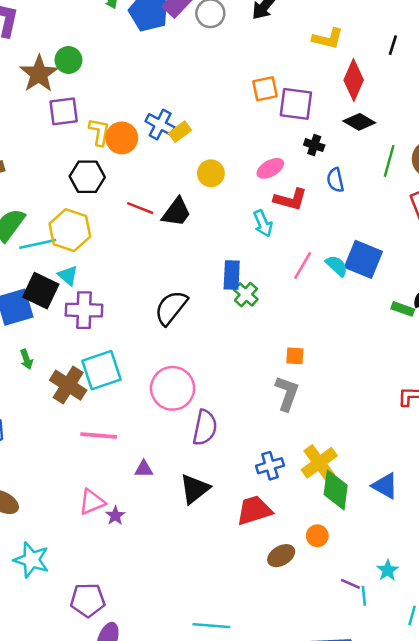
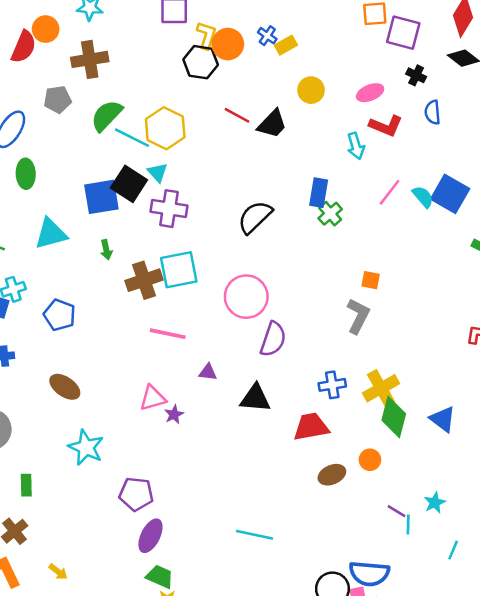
blue cross: (160, 124) -> (267, 36), size x0.7
black hexagon: (87, 177) -> (201, 62), moved
cyan line: (38, 244) -> (132, 138), turned 32
brown cross: (68, 385) -> (144, 280), turned 32
black triangle: (195, 489) -> (255, 398), turned 36

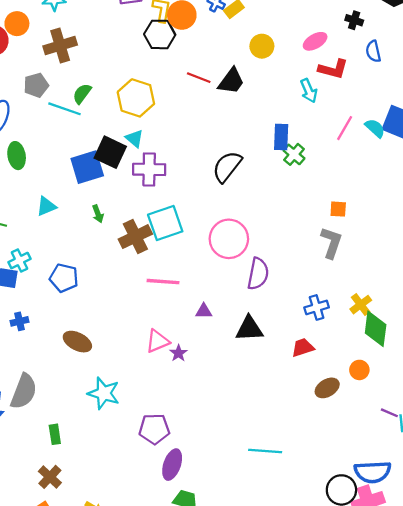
green semicircle: (107, 116) -> (82, 94), size x0.7
cyan line: (132, 138) -> (65, 109), moved
cyan triangle: (51, 234) -> (46, 206), size x0.7
yellow cross: (381, 388) -> (361, 305), size x0.7
red trapezoid: (311, 427) -> (303, 348), size x0.7

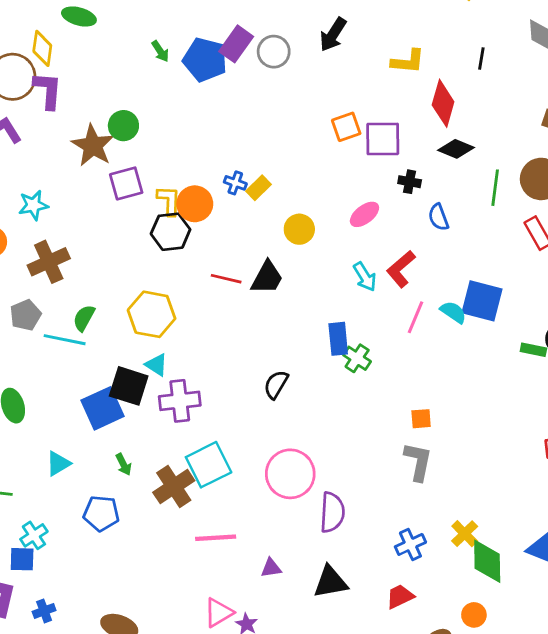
red L-shape: (333, 69) -> (401, 269), moved, turned 132
black semicircle: (227, 167) -> (276, 385), size x0.7
blue pentagon: (64, 278) -> (101, 513), moved

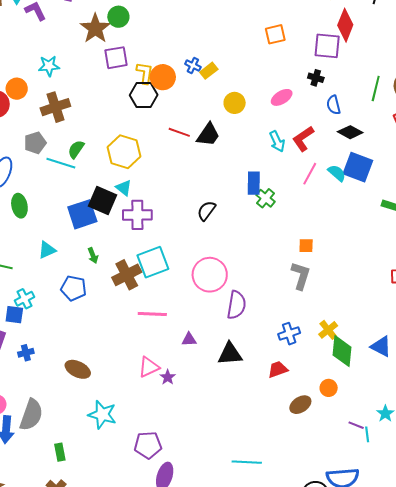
purple square: (383, 139) -> (327, 46), moved
black diamond: (456, 149) -> (350, 132), moved

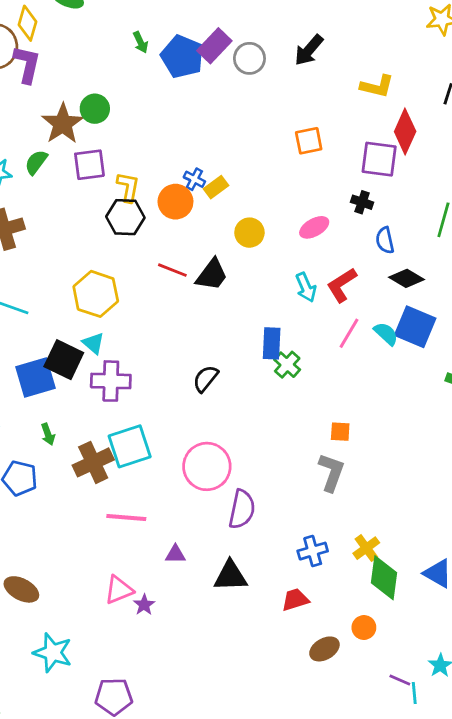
orange circle: (163, 77) -> (175, 202), moved
green semicircle: (76, 149) -> (36, 162), moved

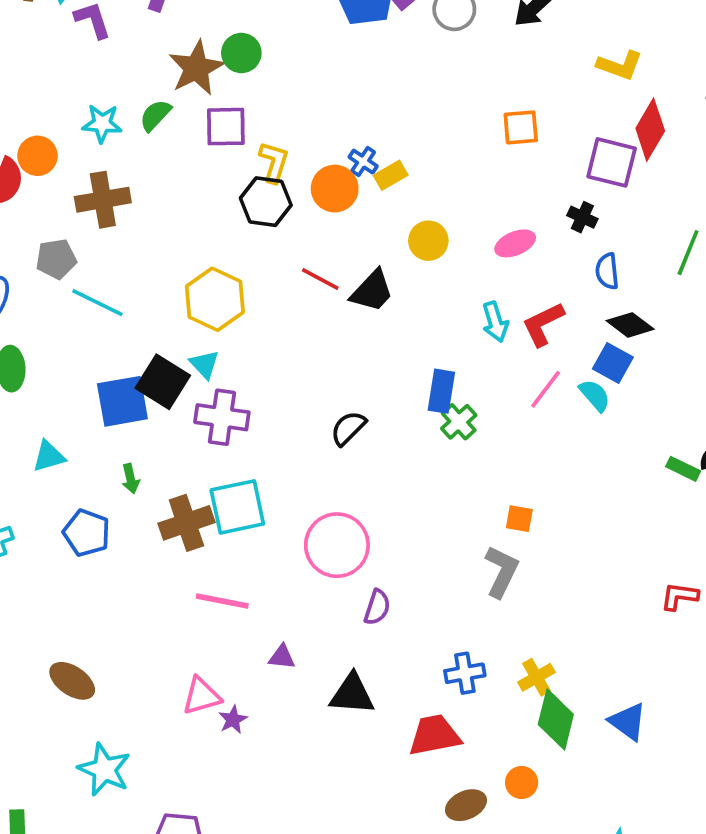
blue square: (415, 327) -> (613, 363), moved, size x0.7
purple semicircle: (242, 509) -> (377, 607), size x0.7
red trapezoid: (295, 600) -> (435, 735), size x1.4

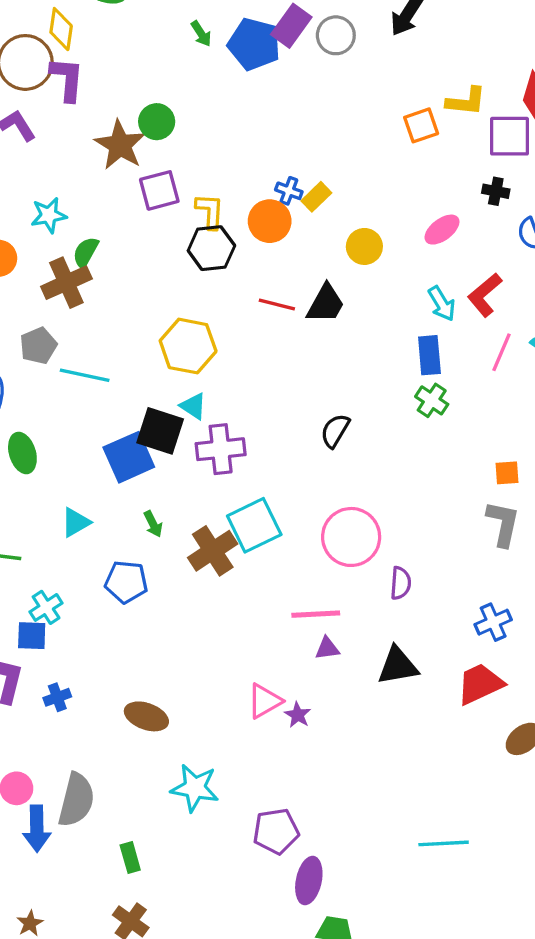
yellow L-shape: (620, 65) -> (466, 101), moved
green semicircle: (155, 115) -> (86, 252), moved
blue rectangle: (441, 391) -> (429, 355), moved
pink line: (222, 601) -> (316, 614), moved

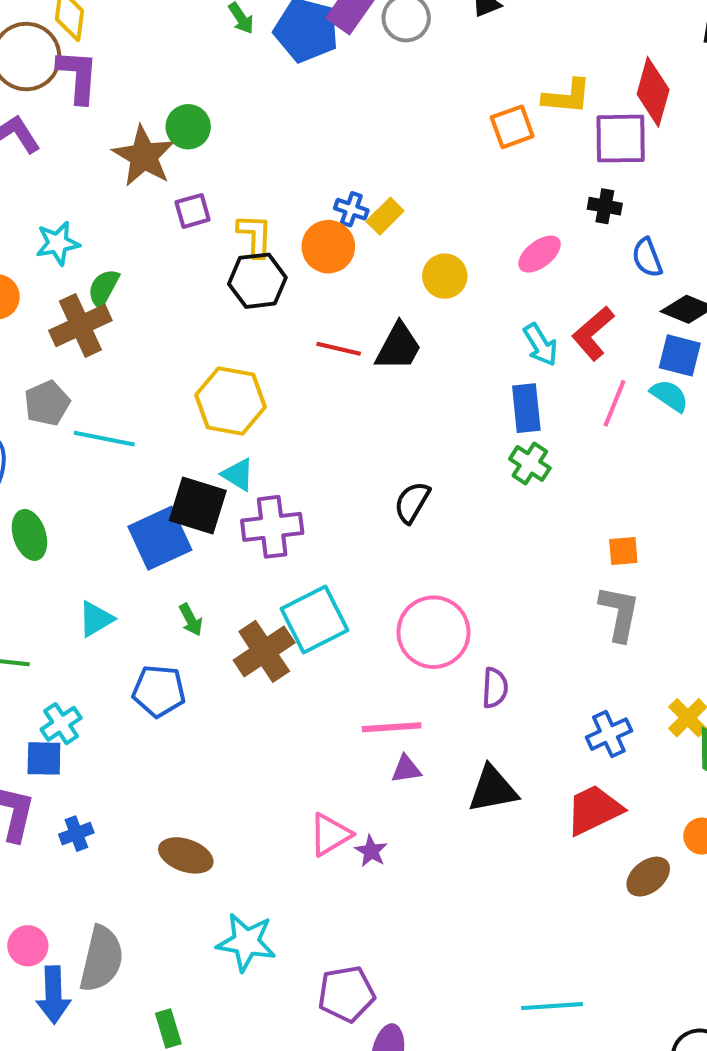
purple square: (159, 190) -> (193, 211), size x0.7

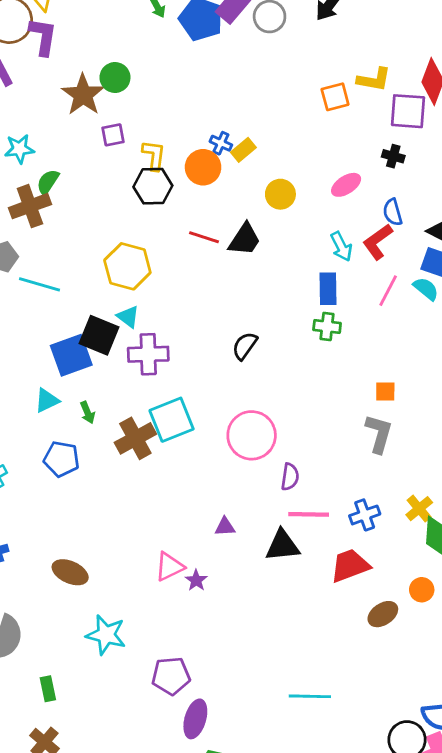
blue semicircle: (647, 258) -> (393, 212), moved
green cross: (530, 463) -> (327, 327), turned -32
cyan triangle: (96, 619) -> (47, 400), moved
pink line: (392, 727) -> (309, 514), moved

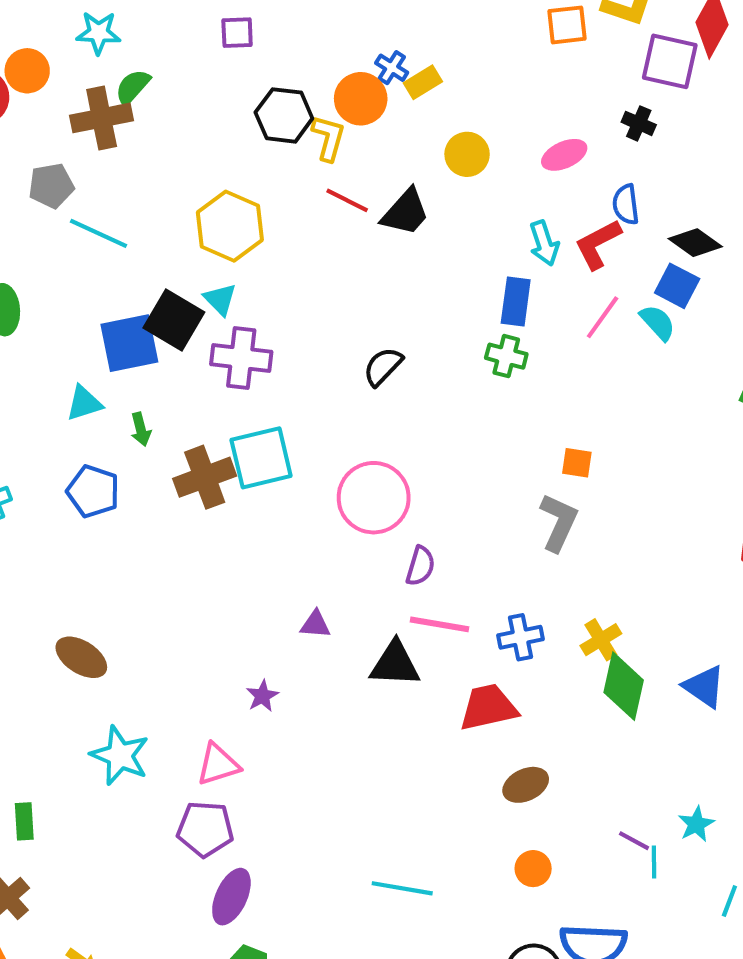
yellow L-shape: (154, 155) -> (329, 138), moved
pink triangle: (169, 567) -> (218, 764), moved
orange circle: (422, 590) -> (533, 869), moved

